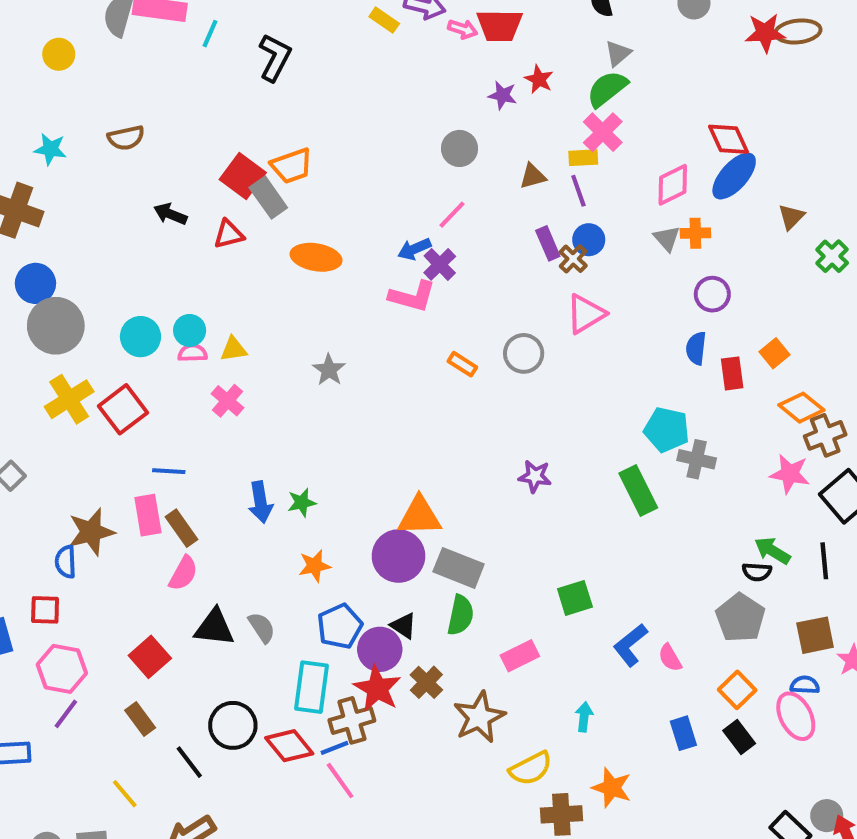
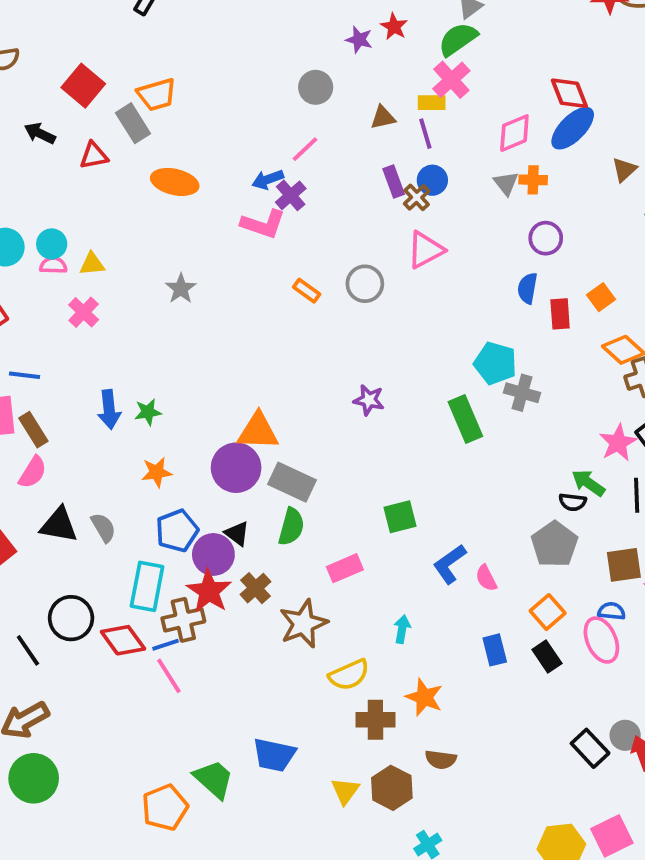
red square: (243, 176) -> (83, 86), moved
pink star: (790, 474) -> (618, 443), moved, turned 30

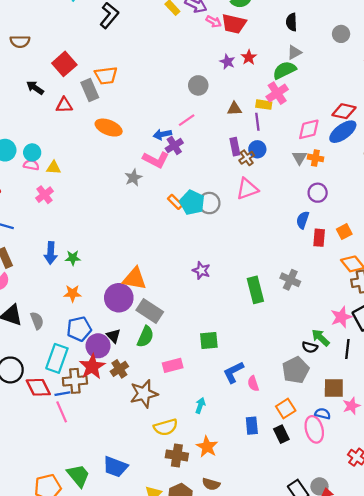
red diamond: (569, 93) -> (344, 111), turned -65
gray star: (181, 289) -> (133, 178), moved
cyan pentagon: (495, 363) -> (192, 202), moved

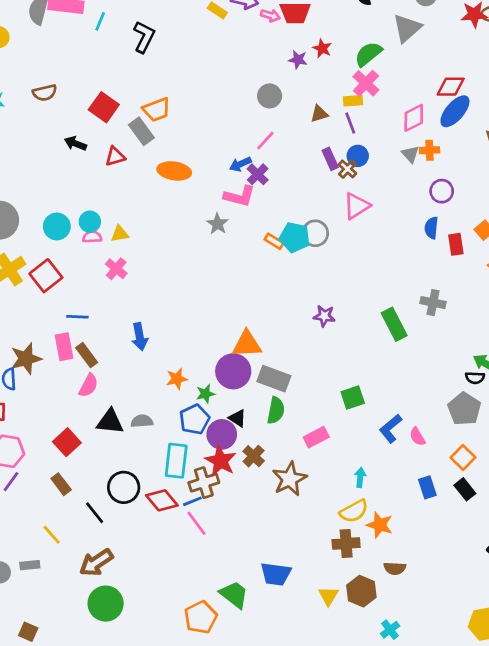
gray triangle: (294, 52) -> (407, 28), moved, size x1.6
green star: (73, 258) -> (205, 394), moved
gray semicircle: (37, 321) -> (142, 421), turned -60
yellow semicircle: (166, 427) -> (354, 511), moved

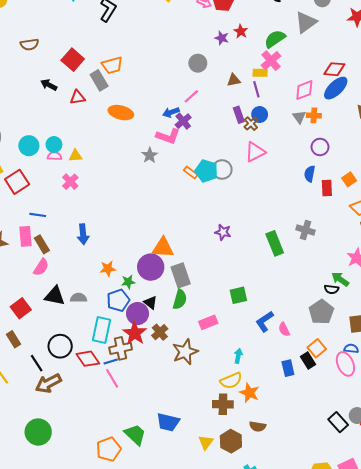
gray rectangle: (274, 379) -> (181, 275), turned 45
black rectangle: (465, 489) -> (308, 360), moved
brown arrow: (96, 563) -> (48, 383), moved

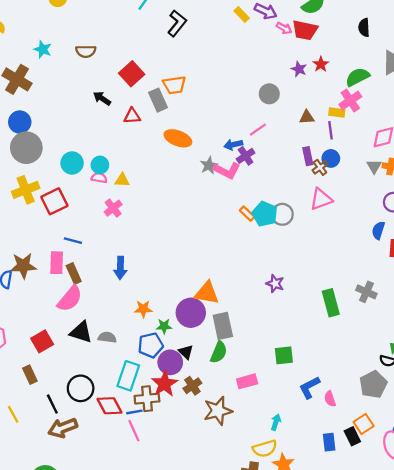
gray star: (150, 155) -> (209, 165), moved
pink semicircle: (41, 267) -> (70, 299), size x1.4

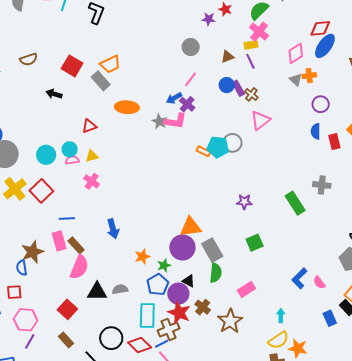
red triangle: (132, 116) -> (89, 126), moved
blue circle: (331, 158) -> (227, 85), moved
green square: (284, 355) -> (255, 243), moved

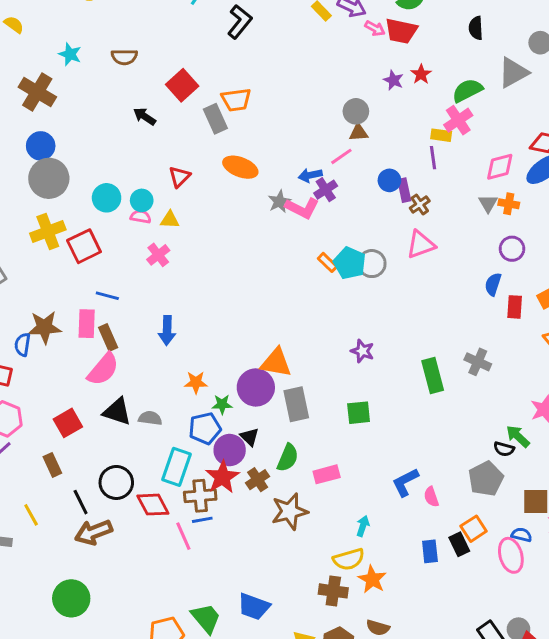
brown triangle: (227, 57) -> (358, 132), moved
red triangle: (89, 126) -> (180, 177), turned -42
green semicircle: (216, 273) -> (288, 458), moved
blue line: (162, 344) -> (202, 520), moved

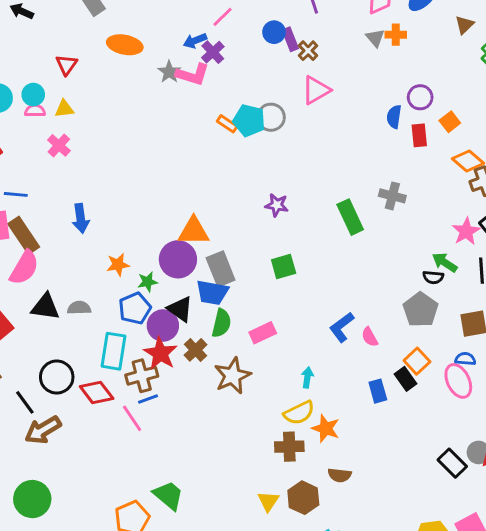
purple circle: (512, 249) -> (420, 97), moved
brown rectangle: (108, 337) -> (24, 235), size x1.4
black triangle: (249, 437) -> (180, 309), size x1.4
blue trapezoid: (254, 607) -> (212, 293), moved

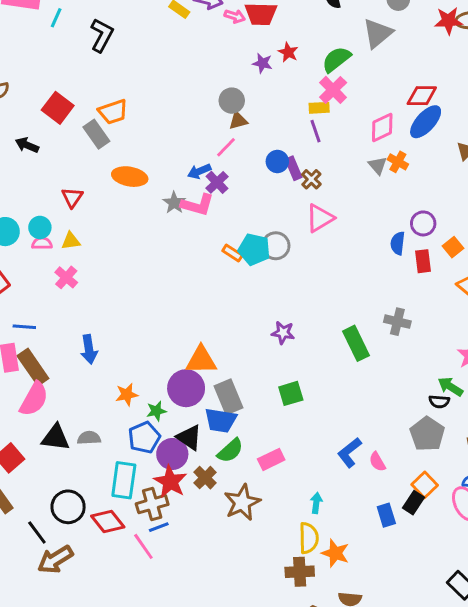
orange cross: (396, 35) -> (398, 162), turned 30
green semicircle: (221, 323) -> (230, 451), turned 36
black rectangle: (406, 379) -> (414, 503), turned 70
yellow semicircle: (299, 413) -> (309, 538), turned -64

